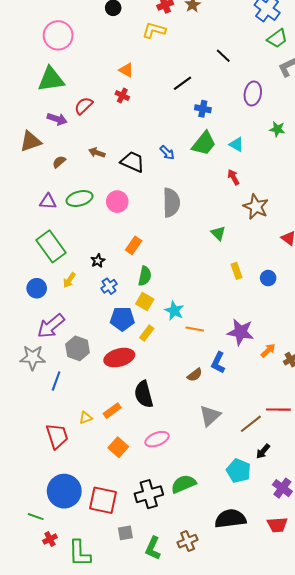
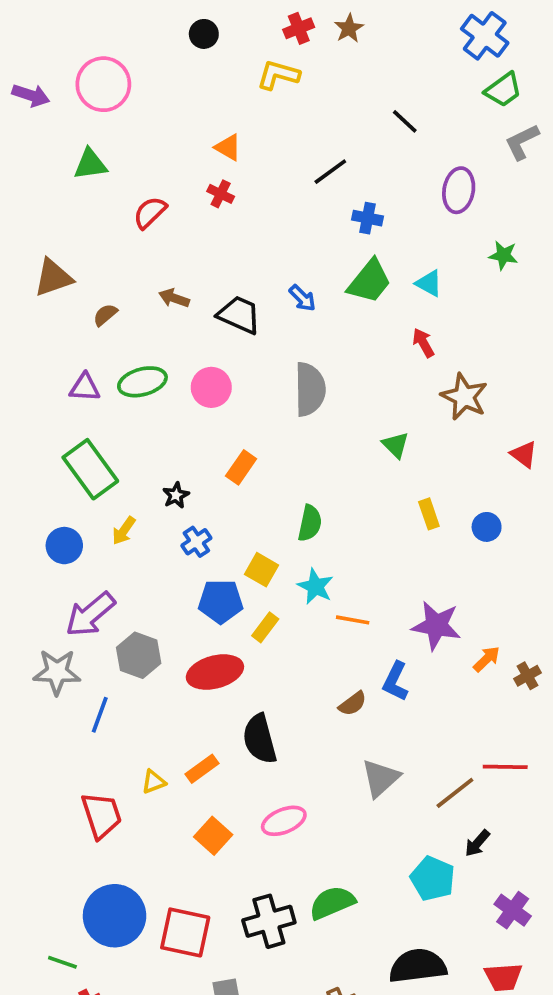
green triangle: (51, 79) -> (90, 164), size x0.7
purple arrow: (57, 119) -> (31, 95), moved
green semicircle: (145, 276) -> (310, 523), moved

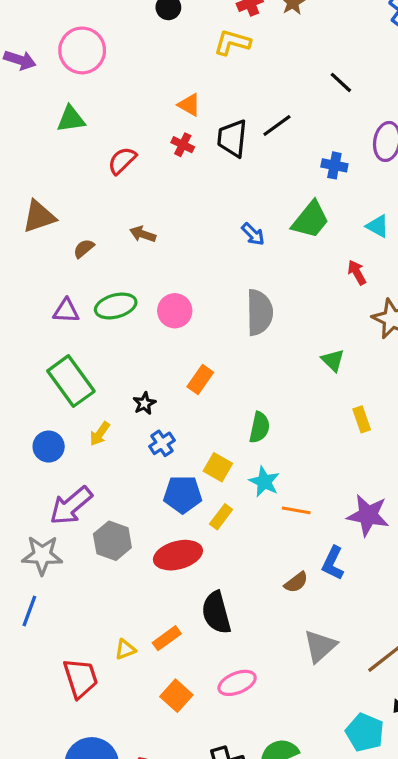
blue cross: (368, 218) -> (334, 165), moved
cyan triangle: (429, 283) -> (378, 226), moved
black trapezoid: (239, 315) -> (232, 138), moved, turned -108
blue line: (100, 715) -> (29, 611), moved

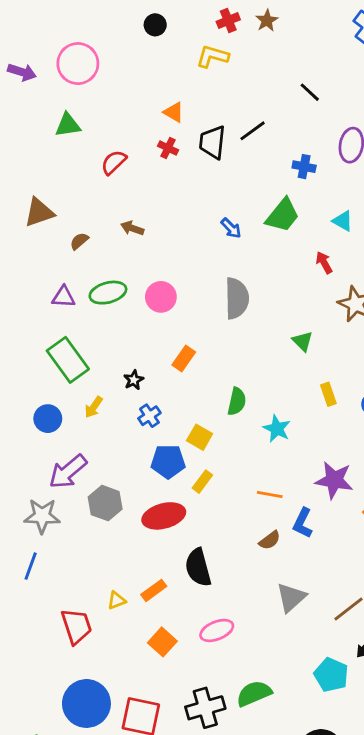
cyan star: (264, 482) -> (277, 429), moved
orange line: (296, 510) -> (270, 494), moved

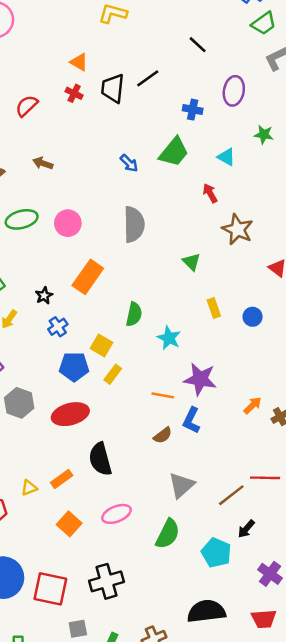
orange rectangle: (184, 358) -> (88, 277), size x1.5
purple star: (334, 480) -> (200, 379), moved
yellow rectangle: (202, 482) -> (113, 374), moved
green semicircle: (254, 693) -> (168, 534), moved, turned 140

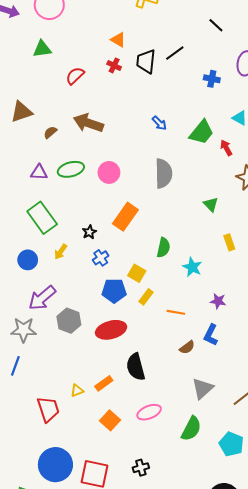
green trapezoid: (174, 152) -> (202, 132), moved
brown arrow: (43, 163) -> (88, 123), size x1.8
purple star: (200, 379) -> (218, 301), size x0.6
orange line: (163, 395) -> (176, 312), moved
black cross: (107, 581) -> (141, 468), size x0.6

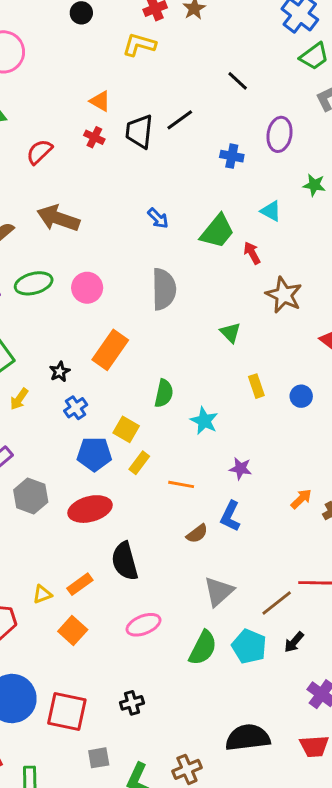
orange square: (110, 420) -> (73, 631), moved
cyan pentagon: (231, 444) -> (249, 646), moved

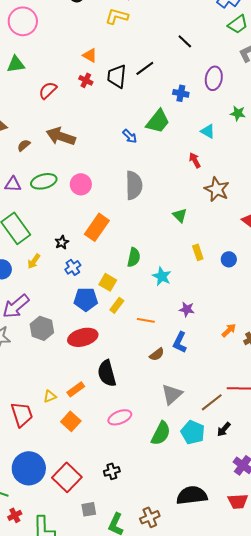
green trapezoid: (217, 231) -> (158, 121), moved
red square: (67, 712) -> (67, 477), turned 32

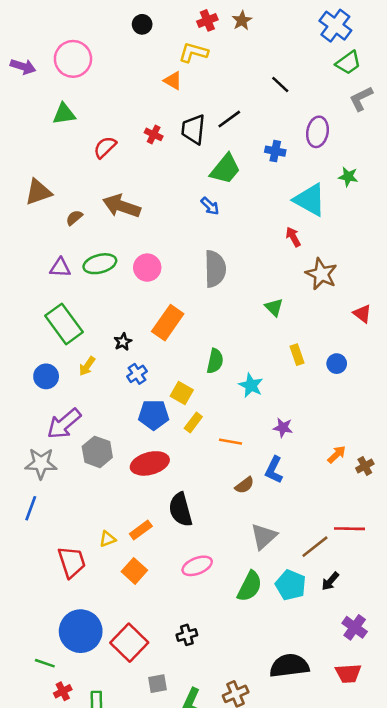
orange triangle: (90, 55) -> (173, 81), moved
green trapezoid: (158, 121) -> (225, 169), moved
cyan triangle: (208, 131) -> (310, 200), size x1.8

